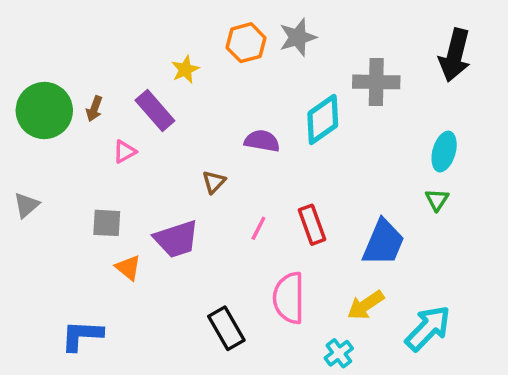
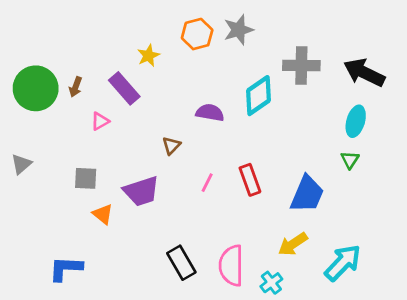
black arrow: (455, 55) -> (364, 73), moved, turned 102
pink semicircle: (289, 298) -> (231, 266), moved

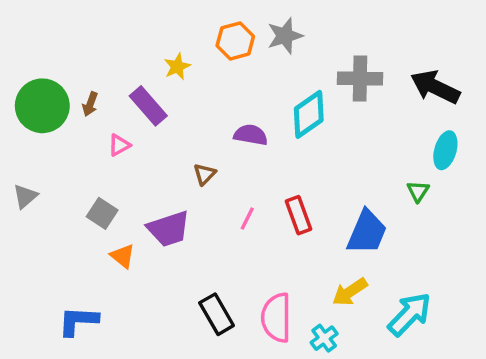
cyan ellipse: (356, 121) -> (445, 150), moved
gray square: (86, 178) -> (102, 213), turned 30

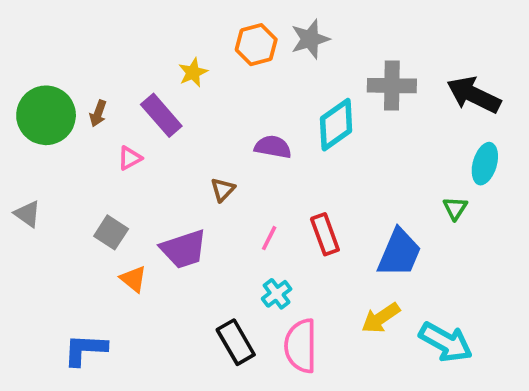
gray triangle: (25, 196) -> (27, 214), turned -44
cyan arrow: (410, 314) -> (446, 342), turned 75
cyan cross: (324, 338) -> (277, 294), moved

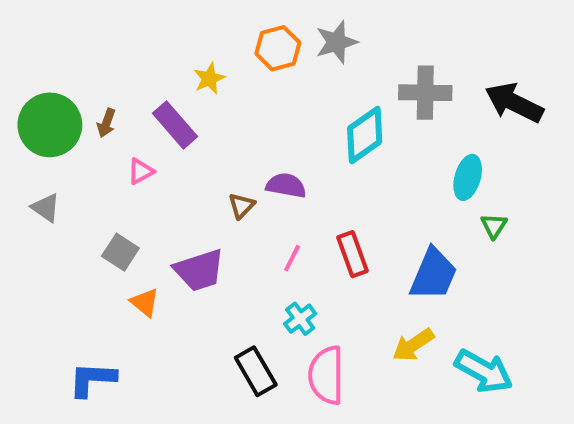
purple semicircle: (273, 147) -> (286, 185), moved
cyan ellipse: (485, 164) -> (468, 177), moved
gray triangle: (27, 214) -> (46, 208), moved

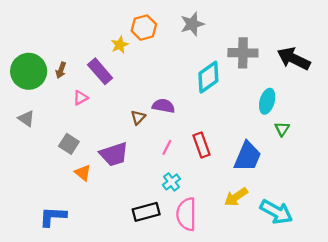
orange hexagon: (278, 48) -> (144, 28), moved
black rectangle: (256, 371) -> (146, 212), turned -75

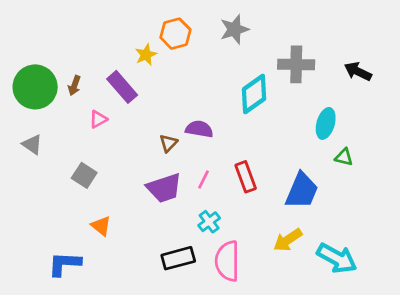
black arrow: (294, 59) -> (358, 71), size x0.7
green triangle: (282, 129) -> (344, 157), turned -49
purple trapezoid: (114, 154) -> (164, 188), moved
orange triangle: (83, 173) -> (101, 226), moved

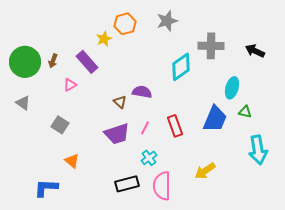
brown triangle: (168, 143) -> (120, 102), turned -32
blue trapezoid: (302, 191) -> (215, 119), moved
cyan arrow: (337, 258) -> (258, 150), moved, turned 52

